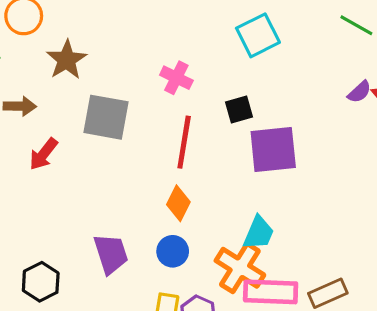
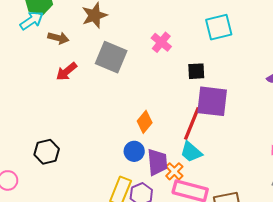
red line: (184, 142) -> (192, 124), moved
cyan trapezoid: (259, 233) -> (191, 152), turned 95
purple trapezoid: (111, 254) -> (157, 162), moved
orange cross: (240, 268) -> (174, 171), size x0.6

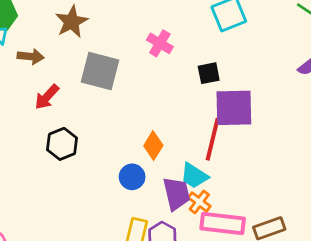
blue circle: (134, 151) -> (132, 177), moved
black hexagon: (47, 152) -> (62, 144), moved
cyan trapezoid: (191, 152) -> (194, 176), moved

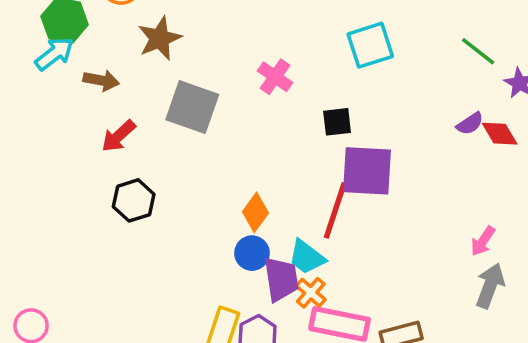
blue circle: (132, 177) -> (252, 253), moved

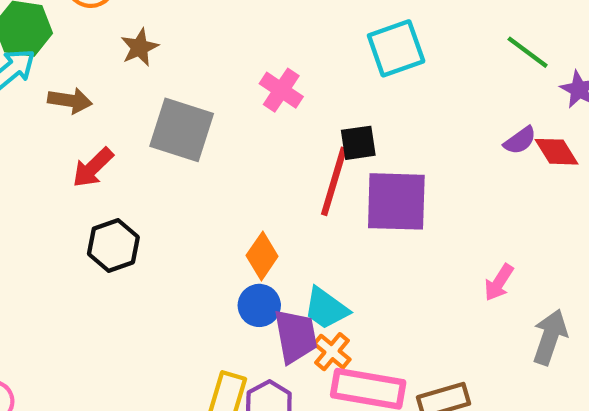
brown star: (160, 38) -> (140, 47), size x0.7
red line: (335, 210) -> (334, 181), moved
pink arrow: (483, 241) -> (499, 283), moved

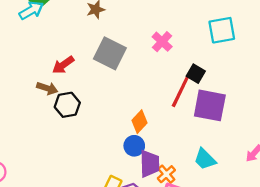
brown arrow: (70, 100) -> (47, 88), moved
black square: (358, 143) -> (196, 74), turned 30
cyan trapezoid: (326, 308) -> (205, 159), moved

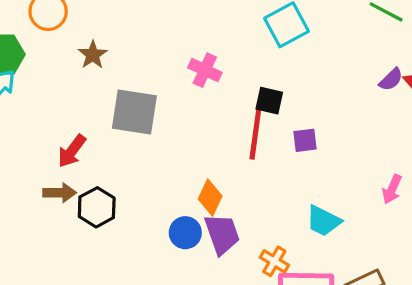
purple square: (210, 105) -> (305, 140), size x0.5
blue circle: (134, 146) -> (185, 233), moved
purple trapezoid: (150, 164) -> (222, 234), moved

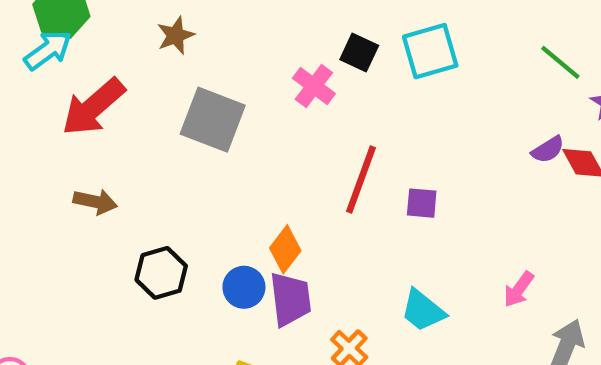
black square: (269, 101) -> (359, 53), moved
red arrow: (72, 151) -> (93, 107), moved, size x1.5
black hexagon: (97, 207) -> (161, 273), moved

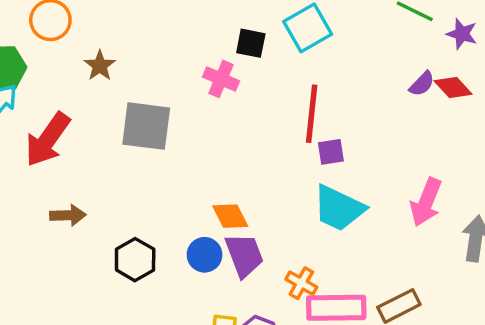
red line: (361, 179) -> (312, 114), moved
orange diamond: (285, 249) -> (230, 216), turned -51
pink arrow: (519, 289) -> (426, 202), size x1.5
cyan trapezoid: (423, 311) -> (339, 208), moved, size x1.4

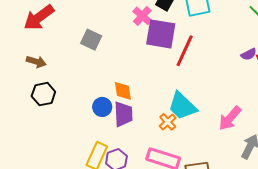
gray square: (146, 126) -> (91, 40), moved, size x0.7
purple square: (331, 152) -> (161, 34), moved, size x2.0
black hexagon: (135, 260) -> (43, 94), moved
orange cross: (301, 283) -> (168, 122), moved

